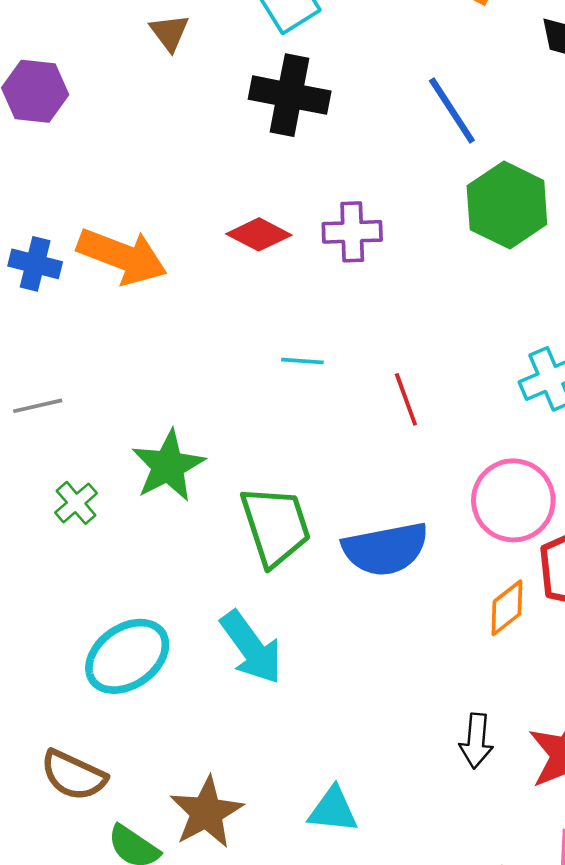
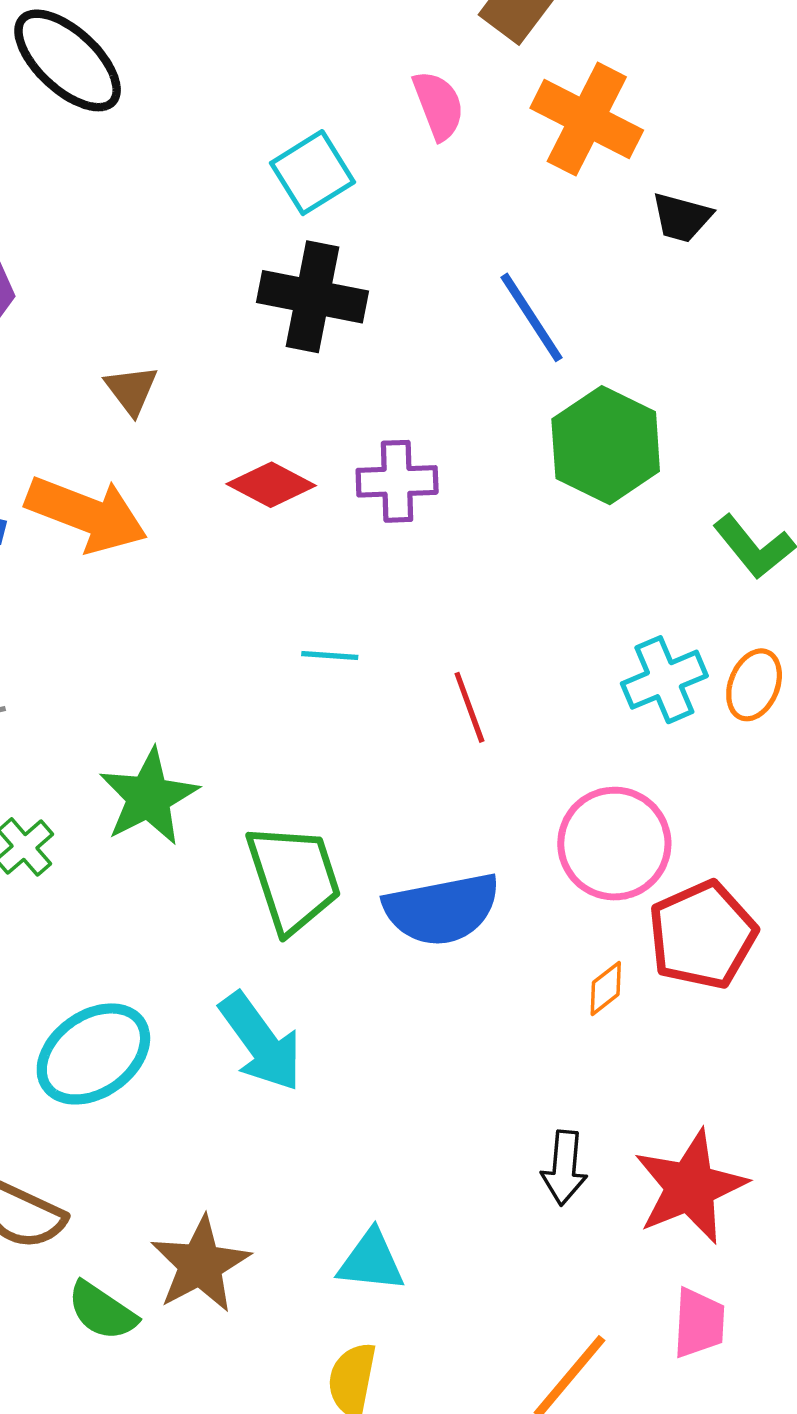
brown triangle: (169, 32) -> (131, 390), moved
orange diamond: (507, 608) -> (606, 988), size x0.7

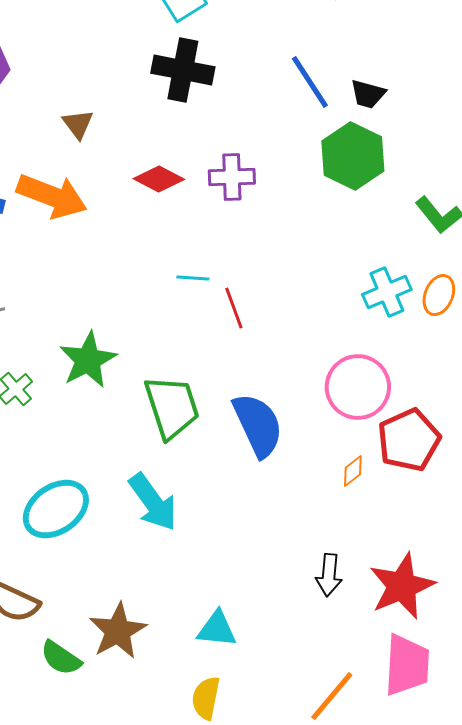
black trapezoid: (682, 217) -> (368, 94), moved
red line: (469, 707) -> (234, 308), moved
blue semicircle: (442, 909) -> (258, 425), turned -104
pink trapezoid: (699, 1323) -> (407, 665), size x1.5

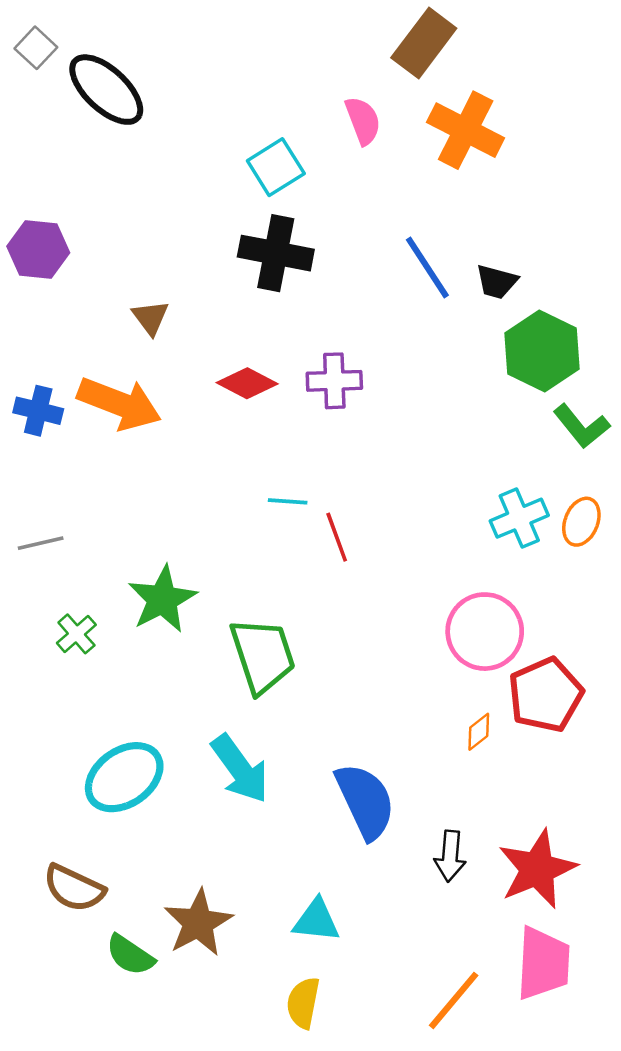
green hexagon: (353, 156) -> (542, 351), moved
blue semicircle: (258, 425) -> (365, 801), moved

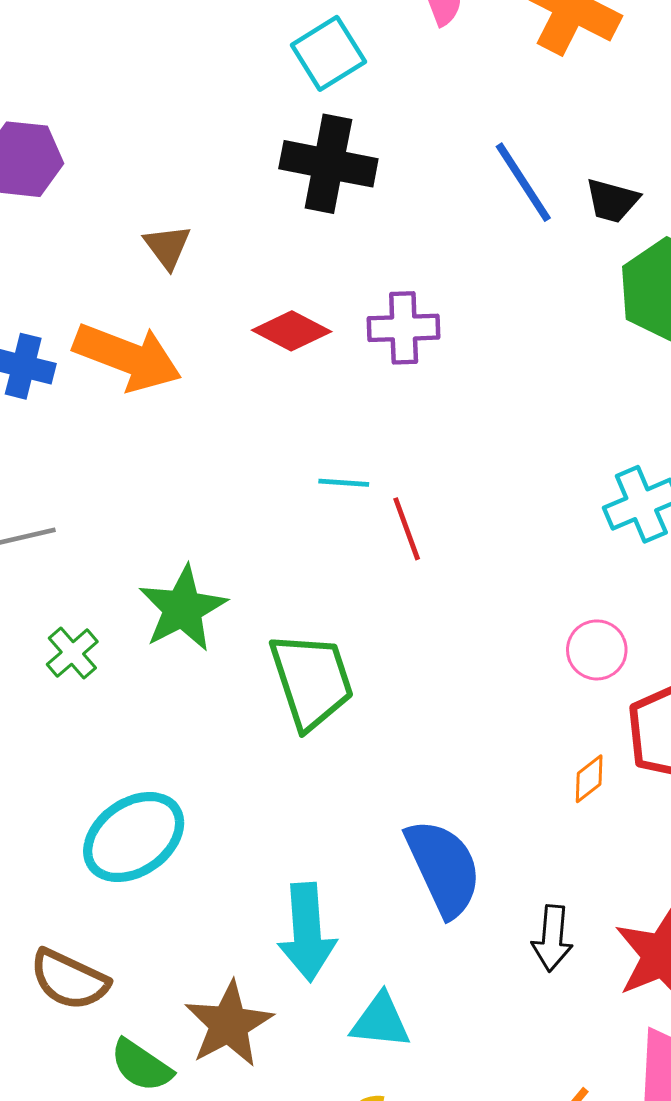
pink circle: (485, 632) -> (597, 650), size x0.6
cyan arrow: (240, 769) -> (307, 932), moved, turned 32

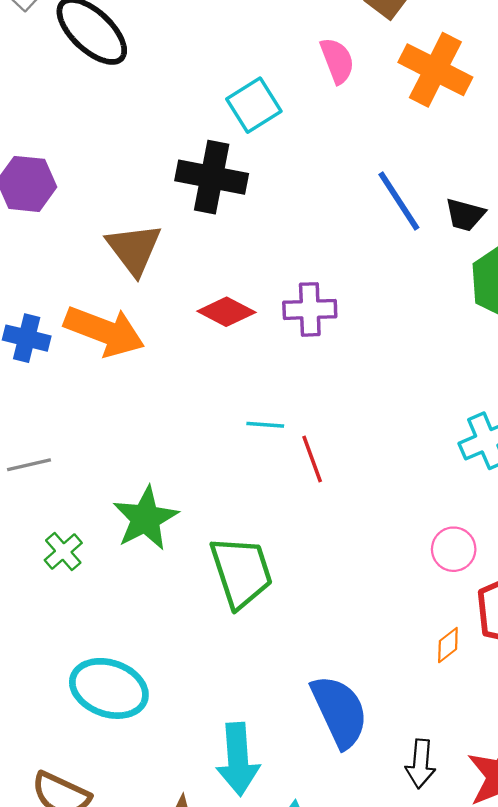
black cross: (328, 164) -> (212, 177), moved
brown triangle: (167, 247) -> (134, 249), size x1.6
cyan ellipse: (134, 837) -> (109, 688), turned 54

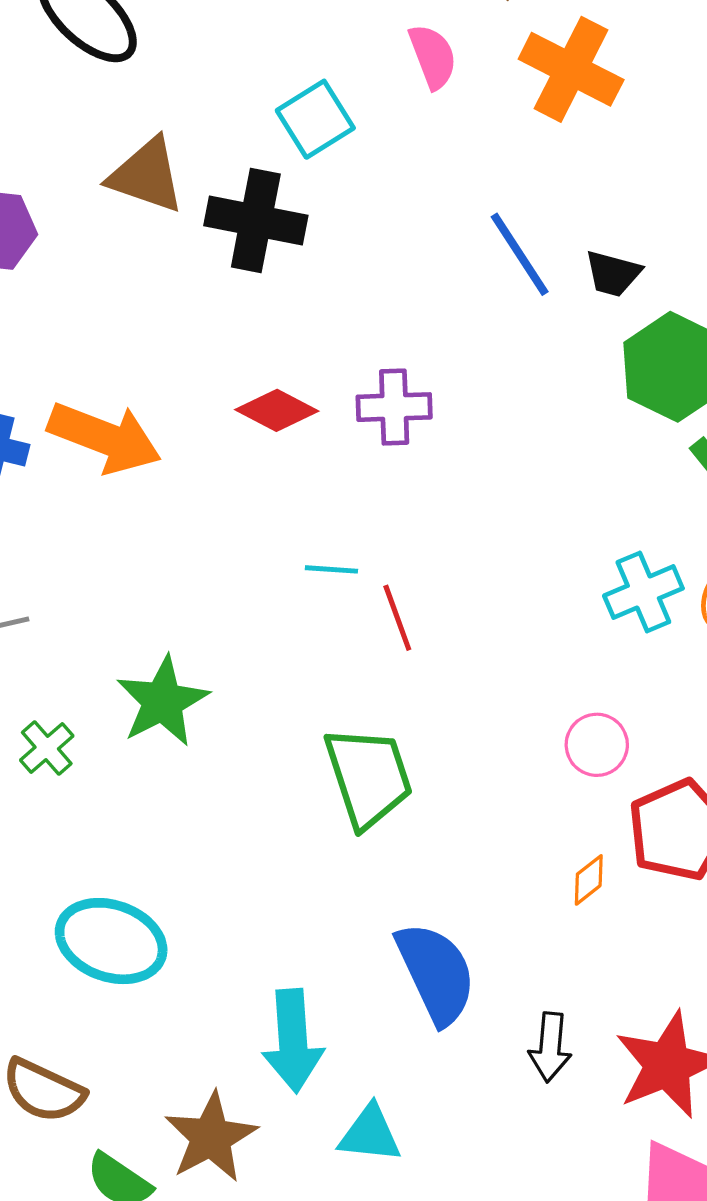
brown triangle: (134, 249) -> (146, 175), moved, turned -34
green trapezoid: (241, 572) -> (368, 777), moved

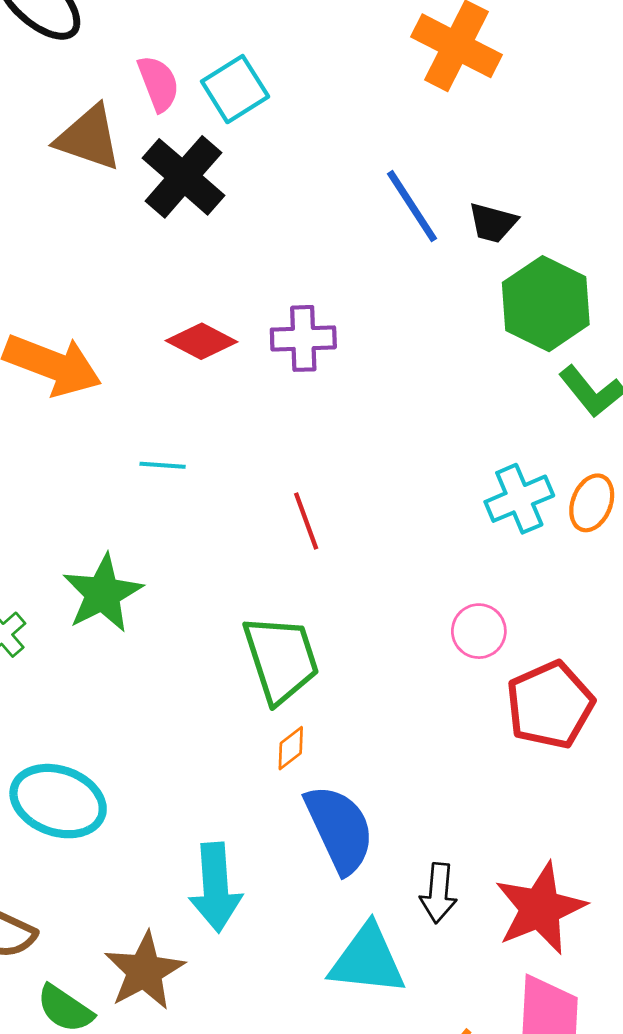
pink semicircle: (433, 56) -> (158, 83), moved
black cross: (256, 220) -> (183, 177), turned 30
cyan line: (331, 569) -> (163, 465), moved
orange diamond: (589, 880) -> (291, 748), moved
cyan triangle: (370, 1134) -> (367, 960), moved, size x1.4

